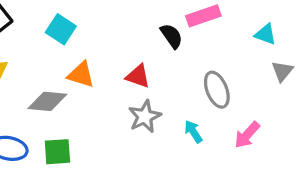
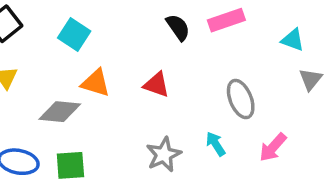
black semicircle: (172, 36) -> (178, 27), moved
gray star: (145, 116) -> (164, 155), moved

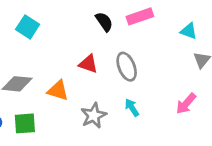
orange triangle: (96, 83) -> (58, 90), moved
gray ellipse: (241, 99) -> (127, 67), moved
pink arrow: (273, 147) -> (186, 104), moved

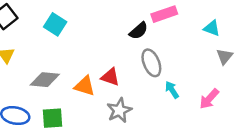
black semicircle: (104, 22) -> (139, 31), moved, turned 84
red triangle: (88, 64) -> (110, 77), moved
cyan arrow: (132, 108) -> (172, 90), moved

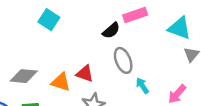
cyan square: (55, 24) -> (49, 20), moved
cyan triangle: (212, 28) -> (179, 28), size x1.5

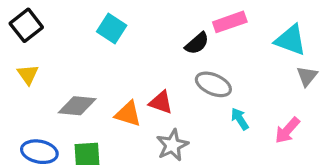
gray ellipse: (123, 60) -> (213, 84), turned -45

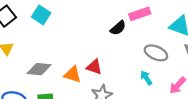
cyan square: (112, 29) -> (41, 15), moved
gray ellipse: (213, 84) -> (156, 53), moved

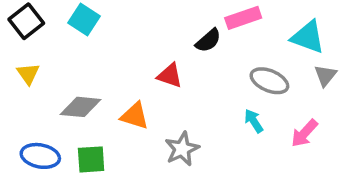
red triangle: (94, 67) -> (170, 75), moved

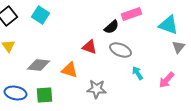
gray ellipse: (269, 81) -> (120, 50), moved
gray star: (182, 149) -> (96, 89), turned 30

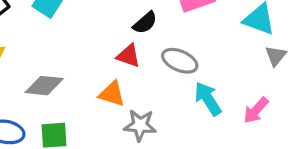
black semicircle: (112, 27) -> (145, 23), moved
orange triangle: (70, 70) -> (112, 94), moved
cyan arrow: (138, 73) -> (208, 99), size x1.5

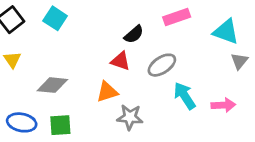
gray ellipse: (180, 61) -> (162, 65), turned -56
orange triangle: (112, 94) -> (107, 92), turned -35
pink arrow: (256, 110) -> (223, 105), turned -135

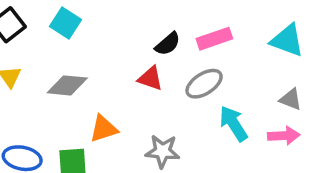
pink rectangle: (177, 17) -> (214, 39), moved
gray triangle: (239, 61) -> (291, 99), moved, turned -48
gray diamond: (52, 85) -> (67, 85), moved
orange triangle: (107, 92) -> (104, 129), moved

